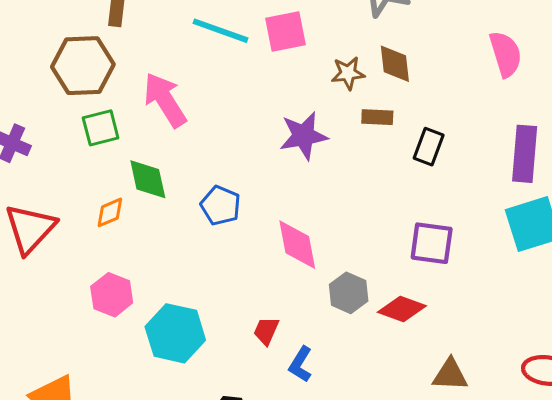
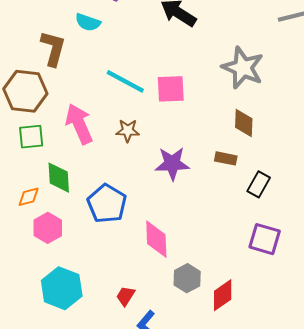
brown star: (348, 73) -> (128, 131), moved
blue pentagon: (221, 206) -> (107, 204), size x1.4
purple square: (432, 243) -> (265, 239), moved
pink hexagon: (112, 295) -> (48, 228), moved
red diamond: (402, 309) -> (223, 295), turned -64

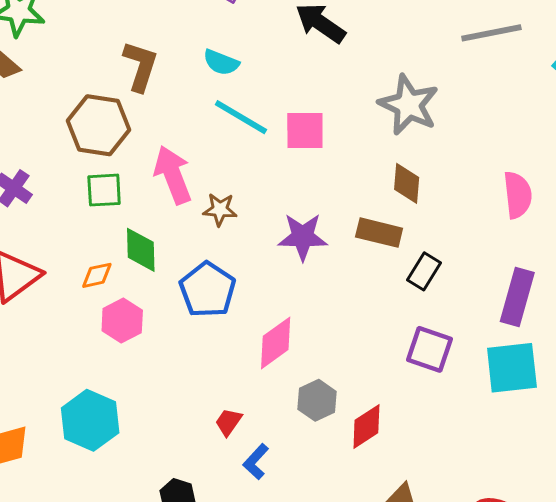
cyan semicircle: (88, 22) -> (221, 62), moved
brown star: (128, 131) -> (220, 210), moved
brown rectangle: (226, 158) -> (379, 233), size x1.4
pink diamond: (156, 239) -> (276, 343), turned 54
cyan hexagon: (62, 288) -> (90, 420), moved

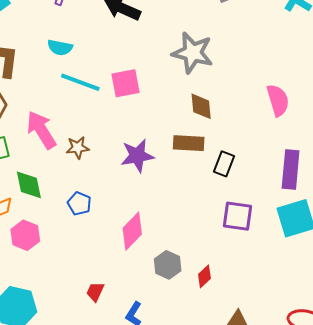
blue pentagon: (208, 290) -> (79, 204), size x0.6
red trapezoid: (228, 422) -> (95, 292), moved
red diamond: (366, 427) -> (204, 276), size x0.7

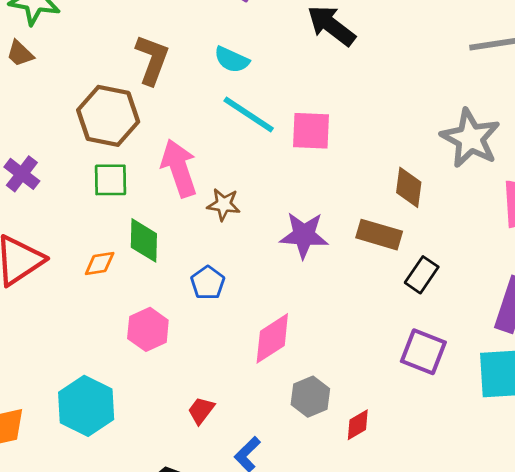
gray star: (193, 53) -> (470, 138), moved
pink hexagon: (25, 235) -> (148, 329), moved

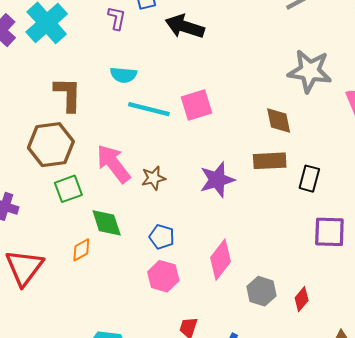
pink hexagon: (148, 329) -> (163, 276), moved

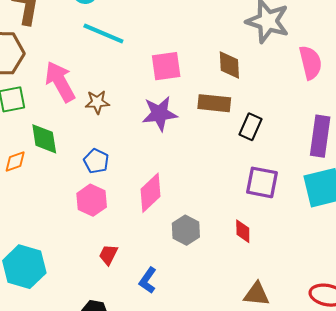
pink square: (196, 105) -> (166, 66), moved
red diamond: (302, 299) -> (243, 231), moved, turned -50

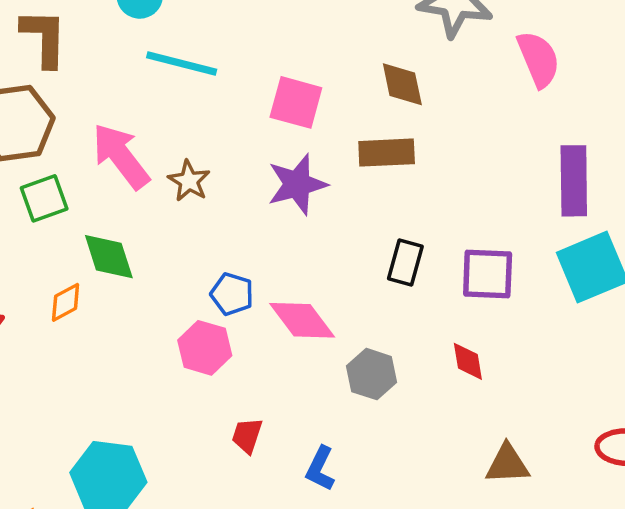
pink square: (166, 66) -> (296, 102), turned 32
brown star: (97, 102) -> (189, 181), turned -30
black rectangle: (250, 127) -> (405, 262), moved
blue pentagon: (96, 161) -> (232, 294), moved
pink diamond: (150, 193) -> (302, 320), turned -75

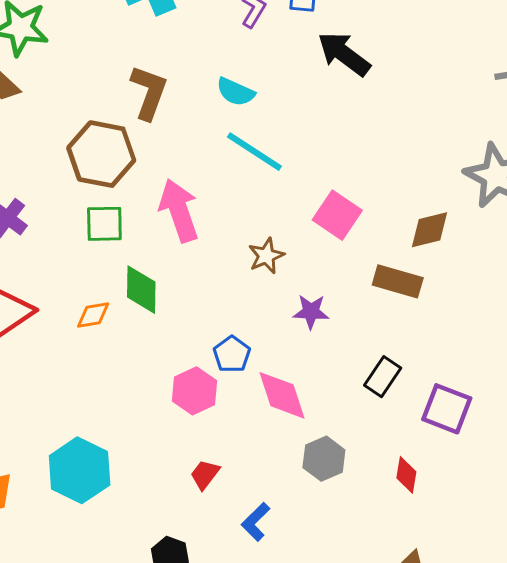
brown diamond: (402, 84) -> (429, 230), turned 69
brown star: (189, 181) -> (266, 256), moved
purple star: (297, 184) -> (311, 312), moved, size x0.7

